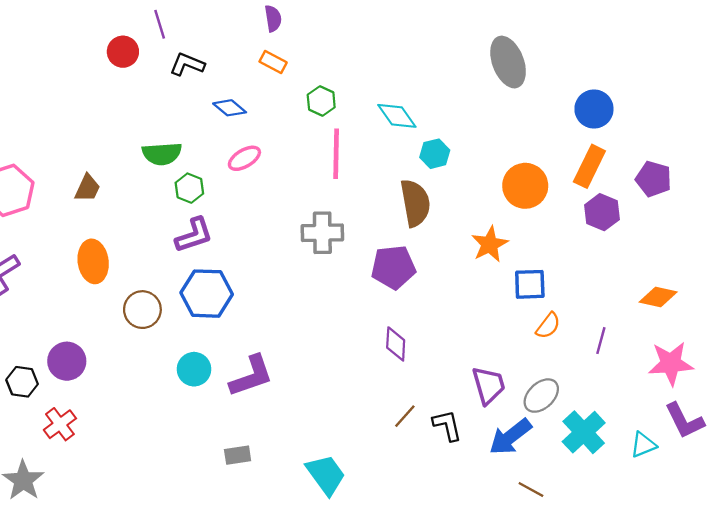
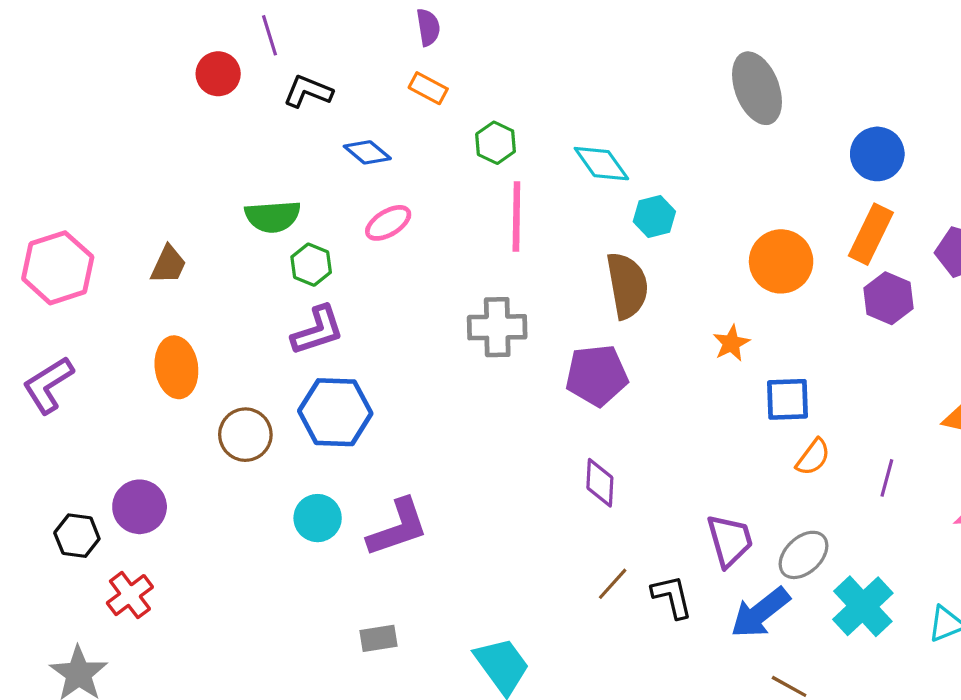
orange star: (490, 244) -> (731, 343), size x0.7

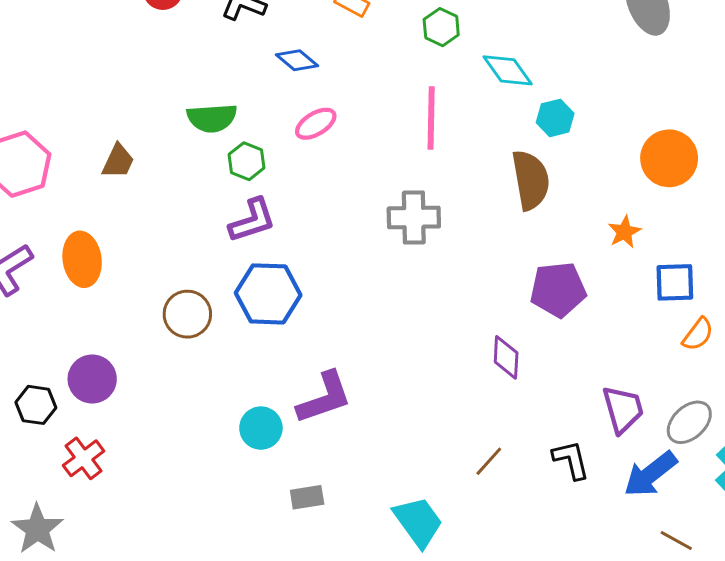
green hexagon: (496, 143) -> (441, 27), moved
orange ellipse: (176, 367) -> (82, 259), moved
purple pentagon: (597, 375) -> (558, 290), moved
cyan circle: (318, 518) -> (261, 428), moved
brown line: (613, 584) -> (489, 461), moved

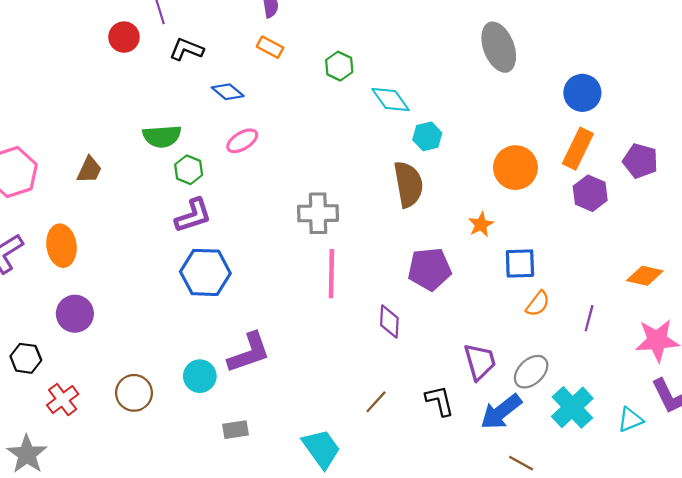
pink line: (431, 118) -> (331, 274), moved
brown circle: (187, 314) -> (134, 393), moved
purple circle: (92, 379) -> (75, 314), moved

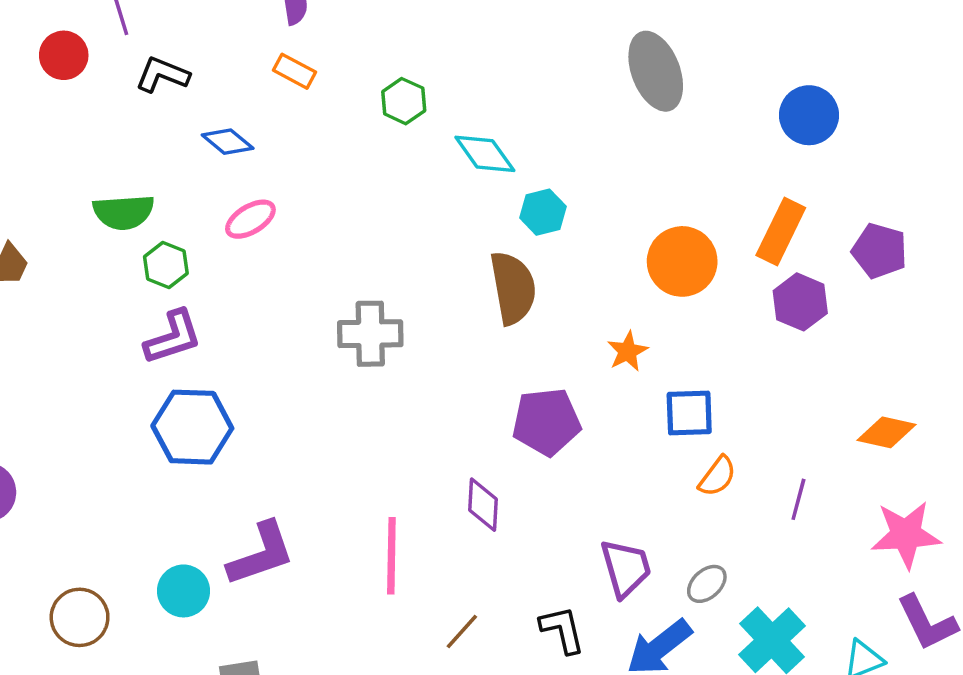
blue circle: (582, 93) -> (809, 115), moved
pink line: (331, 274) -> (391, 556), moved
gray ellipse: (531, 372) -> (707, 584), size x0.7

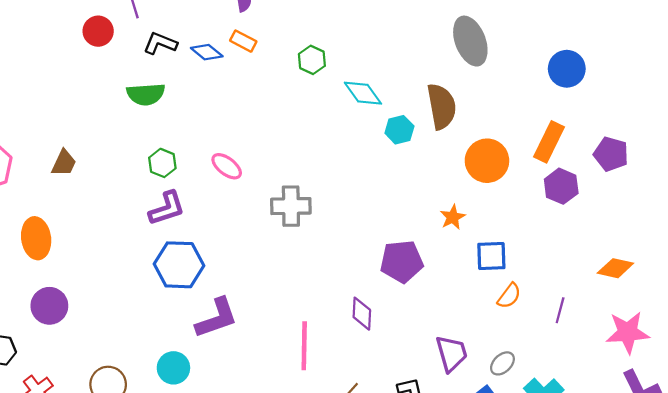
blue diamond: (228, 142) -> (207, 52), moved
green semicircle: (124, 212) -> (146, 94), moved
pink ellipse: (250, 219) -> (227, 166), moved, turned 68
brown semicircle: (513, 288) -> (442, 106), moved
purple L-shape: (261, 554) -> (217, 318), moved

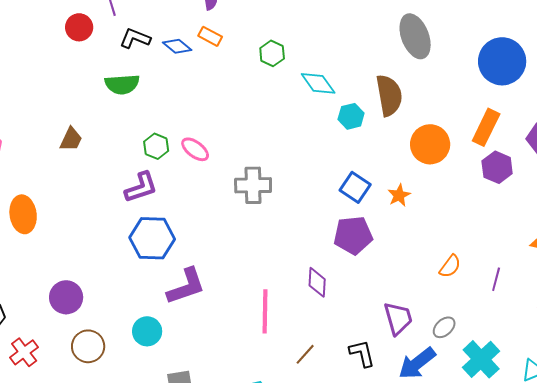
blue circle: (567, 69) -> (502, 61), size x1.4
brown trapezoid: (64, 163) -> (71, 139), moved
green hexagon: (162, 163) -> (156, 146), moved
blue square: (491, 256) -> (355, 187), moved, turned 36
purple circle: (49, 306) -> (66, 297), moved

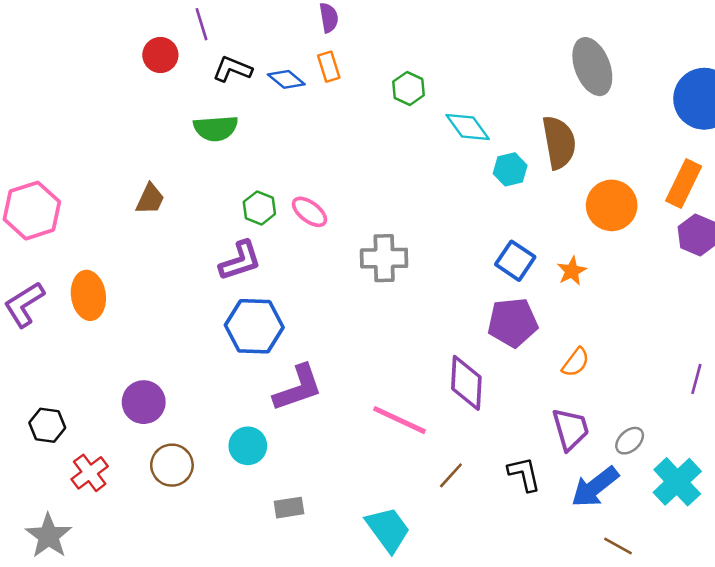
orange rectangle: (210, 36) -> (329, 67), turned 45
orange semicircle: (450, 266) -> (576, 362), moved
purple diamond: (317, 282) -> (466, 383), size x1.4
pink line: (265, 311) -> (400, 420), turned -66

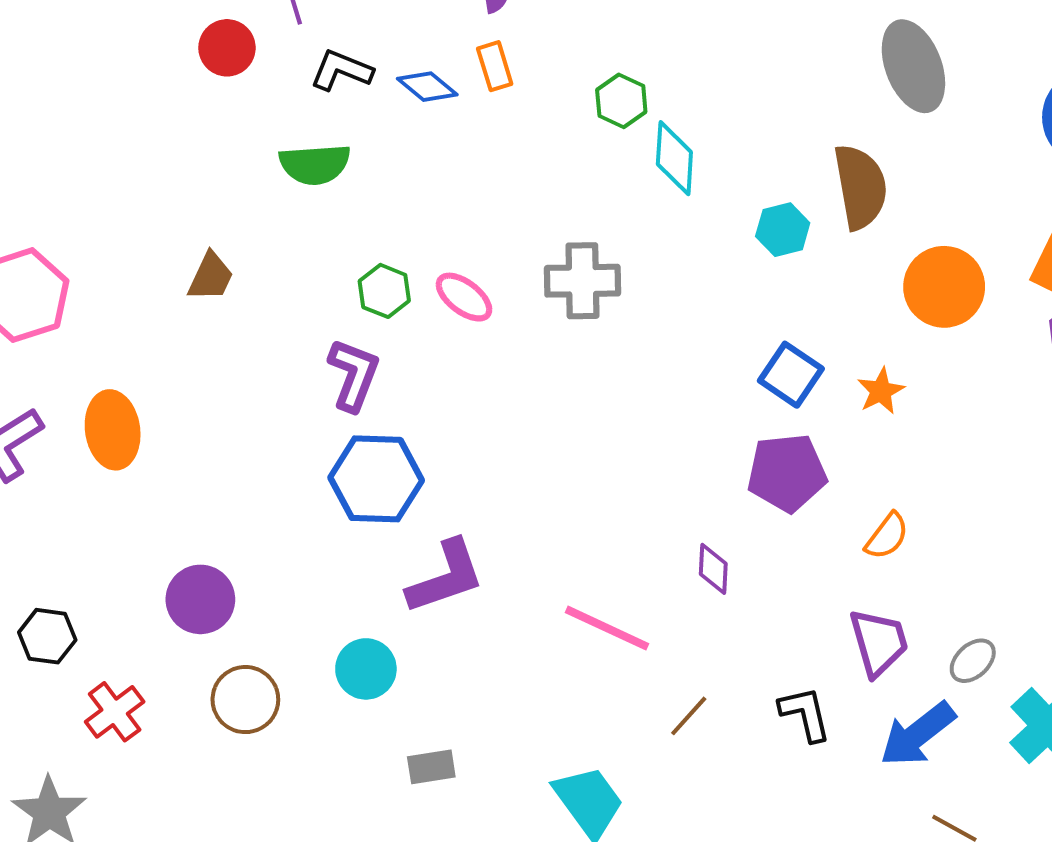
cyan diamond: (468, 127) -> (674, 158), moved, turned 39
gray cross: (384, 258) -> (582, 281), moved
purple L-shape: (240, 261) -> (354, 375), turned -51
purple diamond: (466, 383) -> (713, 569), size x0.6

